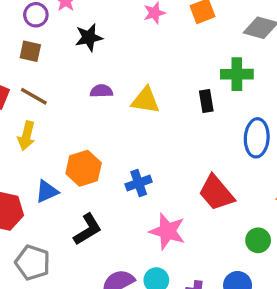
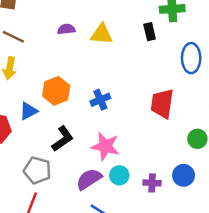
red trapezoid: (216, 193) -> (162, 103), turned 52
pink star: (167, 231) -> (105, 146), moved
gray pentagon: (33, 263) -> (37, 170), moved

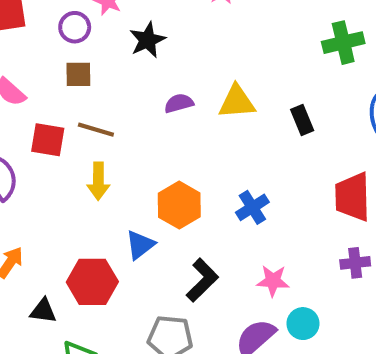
black rectangle: (150, 32) -> (302, 120), moved
pink star: (105, 146) -> (273, 281), size x0.7
purple cross: (152, 183) -> (355, 263), moved

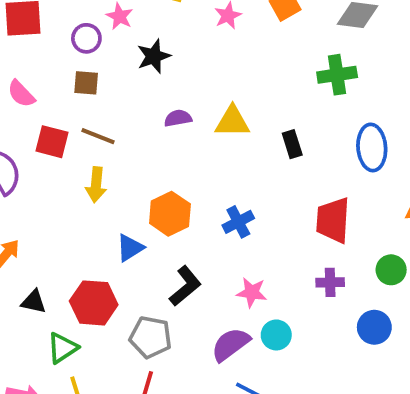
red hexagon: (92, 282) -> (94, 303), moved

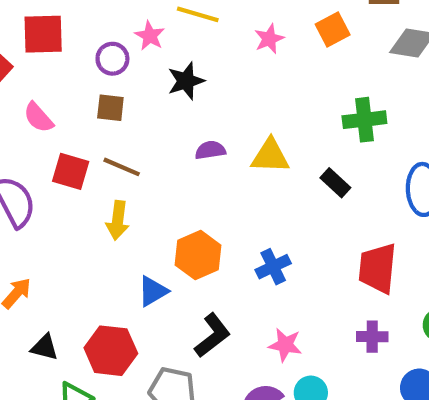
green cross: (337, 75) -> (364, 120), moved
black rectangle: (292, 144) -> (335, 183), turned -32

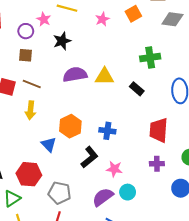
purple semicircle: (210, 150) -> (75, 75), size x1.6
blue cross: (273, 267) -> (107, 131), turned 35
blue triangle: (153, 291) -> (49, 144), turned -42
black L-shape: (212, 335) -> (89, 157), moved

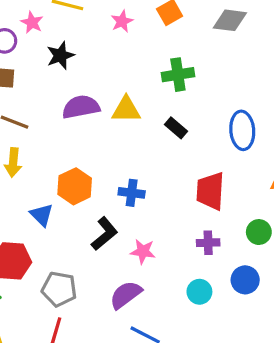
green cross: (150, 58) -> (178, 75), moved
cyan circle: (128, 192) -> (199, 292), moved

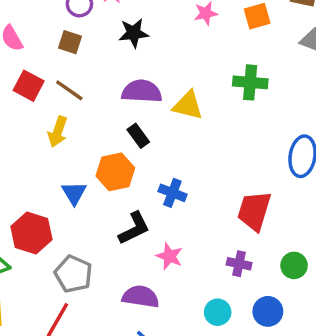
black rectangle: (176, 128) -> (138, 136), moved
purple semicircle: (126, 295) -> (141, 297), turned 32

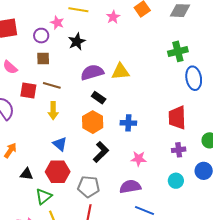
green cross: (250, 82) -> (178, 51), moved
blue triangle: (74, 193) -> (60, 144), moved
black L-shape: (134, 228) -> (101, 152), moved

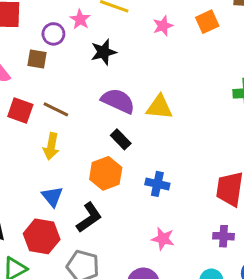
brown square: (43, 59) -> (37, 59), moved
purple semicircle: (92, 72) -> (118, 101), turned 30
black L-shape: (101, 152) -> (89, 218), moved

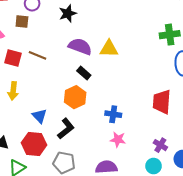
yellow arrow: (51, 146) -> (13, 91), moved
blue cross: (157, 184) -> (113, 114), moved
purple cross: (223, 236) -> (160, 145), moved, turned 32

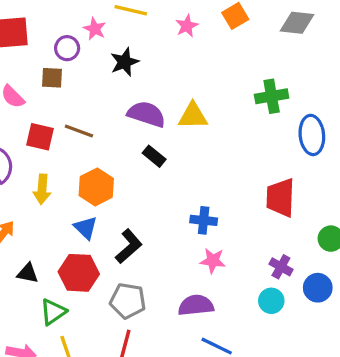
green cross: (170, 35) -> (272, 96), moved
orange hexagon: (75, 97) -> (96, 187), moved

